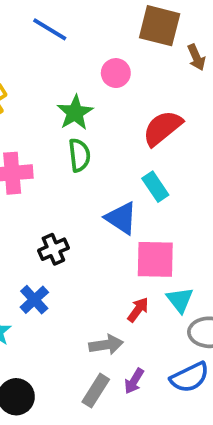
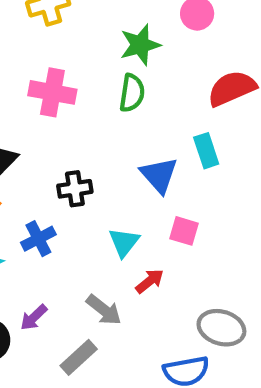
pink square: (155, 259) -> (184, 231), size x0.6
cyan triangle: (180, 300) -> (124, 242), moved
gray arrow: (106, 345) -> (104, 310), turned 32
purple arrow: (134, 381) -> (34, 317), moved

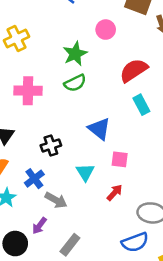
green semicircle: (132, 93) -> (75, 83), turned 65
cyan rectangle: (206, 151) -> (141, 105), moved
red arrow: (150, 281) -> (115, 193), moved
gray arrow: (104, 310) -> (56, 200), moved

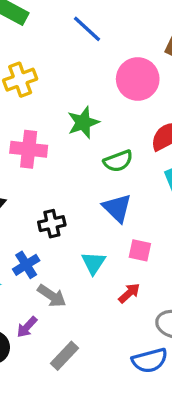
pink circle: (106, 30) -> (138, 79), size x1.6
green star: (75, 54) -> (83, 123), moved
green semicircle: (75, 83) -> (118, 161), moved

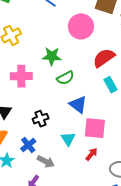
green star: (83, 123) -> (52, 56), turned 30
green semicircle: (118, 161) -> (65, 78), moved
pink square: (140, 250) -> (95, 128), size x1.6

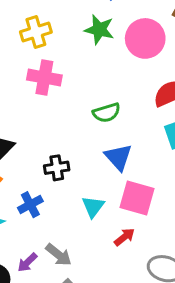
green star: (52, 56) -> (99, 30), moved
pink cross: (21, 76) -> (44, 77), moved
gray arrow: (46, 161) -> (59, 255), moved

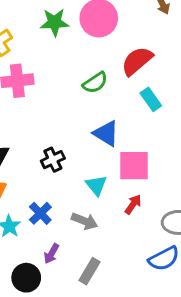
green semicircle: (107, 113) -> (95, 83), moved
blue cross: (30, 205) -> (40, 213), moved
gray arrow: (59, 255) -> (85, 221), moved

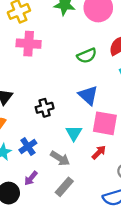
gray rectangle: (89, 271) -> (64, 187), moved

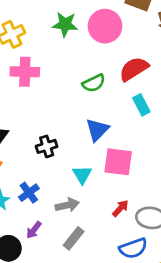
blue triangle: (88, 95) -> (97, 130), turned 35
red arrow: (99, 152) -> (120, 208), moved
gray arrow: (60, 158) -> (67, 205), turned -42

